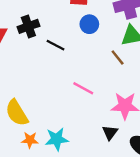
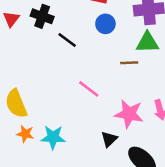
black cross: (28, 26) -> (42, 16), turned 30
brown line: (118, 57) -> (129, 63), turned -63

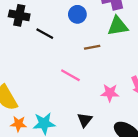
brown line: (129, 63) -> (92, 47), moved
pink star: (129, 114) -> (110, 93), size x0.7
black triangle: (109, 139) -> (85, 120), moved

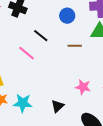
black line: (45, 34) -> (41, 36), moved
pink line: (70, 75) -> (27, 53), moved

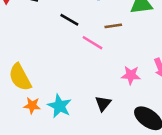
pink line: (27, 53) -> (93, 43), moved
cyan star: (23, 103) -> (60, 106), turned 30

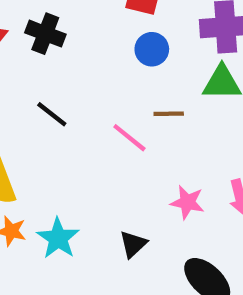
black line: (69, 20) -> (52, 114), moved

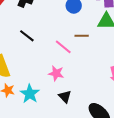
pink star: (187, 202) -> (56, 73), moved
black triangle: (133, 244) -> (65, 97), turned -32

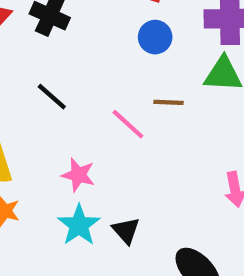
pink star: (56, 73) -> (78, 175), moved
cyan star: (30, 94) -> (79, 225), moved

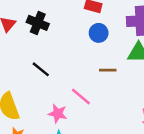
pink line: (128, 124) -> (81, 97), moved

